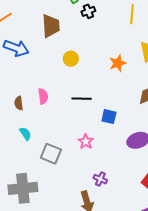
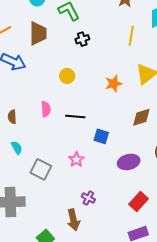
black cross: (88, 11) -> (82, 39), moved
brown trapezoid: (51, 26) -> (38, 33), moved
pink semicircle: (43, 96) -> (46, 109), moved

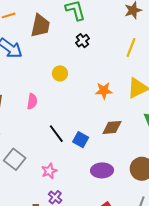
black cross: (82, 39) -> (83, 41), turned -32
black line: (75, 117) -> (56, 134), moved, turned 36
brown diamond: (141, 117) -> (112, 127), moved
pink star: (76, 160) -> (49, 171), moved

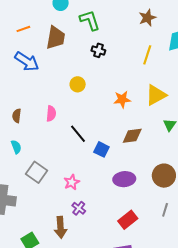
black cross: (83, 41) -> (98, 50), turned -32
black line: (56, 134) -> (78, 134), moved

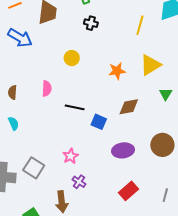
black line: (78, 134) -> (75, 107), turned -36
gray square: (36, 172) -> (34, 168), moved
gray line: (165, 210) -> (165, 195), moved

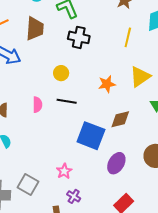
black cross: (91, 23) -> (79, 37), size x1.5
black line: (75, 107) -> (67, 101), moved
blue square: (99, 122) -> (91, 136), size x1.8
purple ellipse: (123, 150) -> (116, 163), turned -50

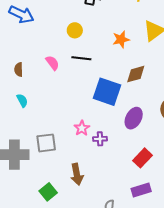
pink semicircle: (37, 105) -> (52, 63), turned -35
gray square: (28, 184) -> (46, 143), turned -35
purple cross: (74, 196) -> (100, 139), moved, turned -32

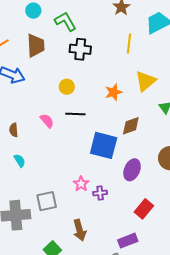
purple rectangle: (141, 190) -> (128, 241), moved

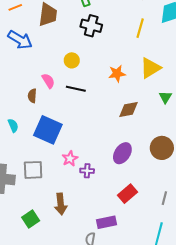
pink semicircle: (47, 121) -> (48, 81), moved
brown semicircle: (14, 130) -> (32, 96), moved
blue square: (104, 145) -> (48, 130), moved

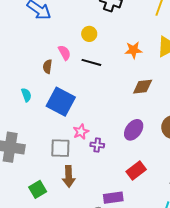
gray square: (33, 170) -> (60, 148), moved

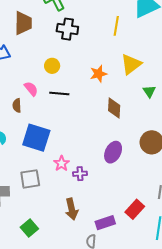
brown diamond: (143, 87) -> (114, 108), turned -70
gray square: (60, 148) -> (30, 179), moved
red rectangle: (136, 171) -> (135, 209), moved
brown arrow: (69, 176) -> (72, 209), moved

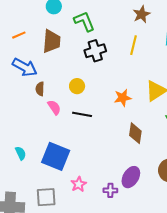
yellow line: (116, 26) -> (133, 45), moved
black cross: (67, 29) -> (95, 51), turned -30
brown semicircle: (17, 105) -> (40, 89), moved
purple cross: (80, 174) -> (110, 190), moved

